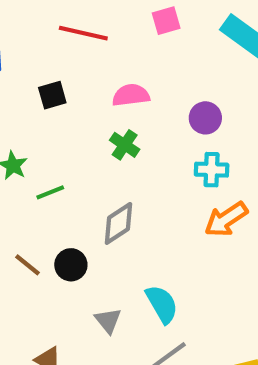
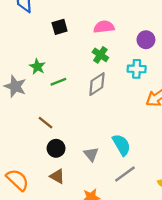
cyan cross: (212, 170) -> (137, 69), moved
gray diamond: (118, 223) -> (97, 84), moved
black circle: (71, 265) -> (56, 148), moved

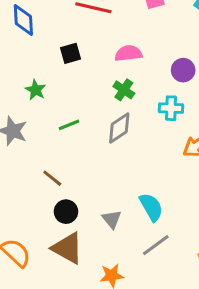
green star: (37, 67) -> (36, 90), moved
brown triangle: (57, 176) -> (68, 248), size x1.6

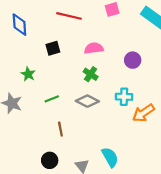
cyan cross: (171, 108) -> (124, 97), moved
gray diamond: (119, 128) -> (87, 101), turned 60
brown line: (52, 178) -> (60, 129), moved, turned 40

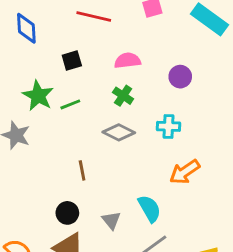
green star: (28, 74) -> (38, 96), size x1.5
green line: (52, 99) -> (70, 104), moved
orange arrow: (143, 113) -> (185, 172), moved

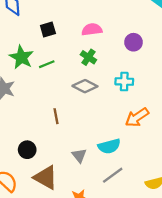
cyan semicircle: (149, 209) -> (109, 146), turned 105
black circle: (67, 213) -> (27, 150), moved

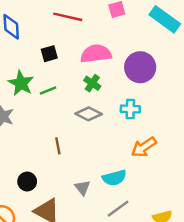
pink semicircle: (92, 30) -> (96, 54), size x1.4
purple circle: (133, 42) -> (140, 67), size x1.6

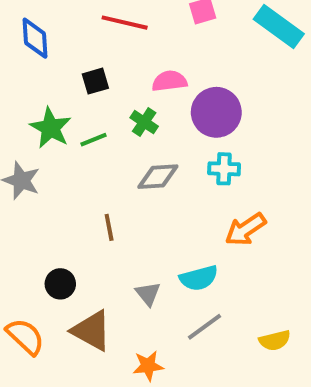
pink semicircle: (96, 54) -> (169, 81), size x0.7
purple circle: (140, 67) -> (216, 112), moved
green cross: (92, 83) -> (144, 122), moved
gray diamond: (89, 114) -> (158, 177), turned -30

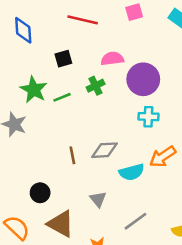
green cross: (144, 122) -> (96, 86), turned 30
gray diamond: (158, 177) -> (105, 150), moved
cyan semicircle: (199, 278) -> (132, 172), moved

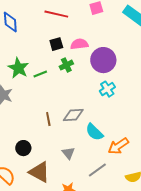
black square: (63, 59) -> (56, 44), moved
cyan cross: (148, 117) -> (107, 89), turned -35
orange arrow: (163, 157) -> (118, 146), moved
cyan semicircle: (132, 172) -> (94, 132), turned 60

